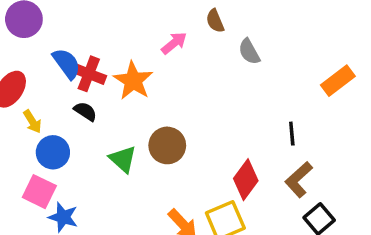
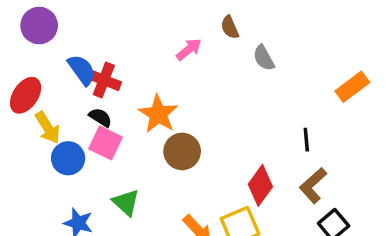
orange star: (133, 81) -> (158, 114), moved
yellow arrow: (32, 122) -> (48, 128), size x1.4
green triangle: (123, 159) -> (126, 203), moved
pink square: (39, 192) -> (106, 143), moved

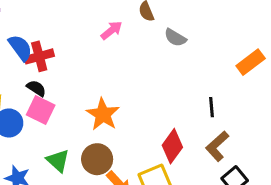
gray semicircle: (264, 58) -> (175, 38), turned -30
red cross: (104, 80) -> (39, 56), turned -36
orange star: (158, 114) -> (103, 114), moved
brown circle: (182, 151) -> (97, 159), moved

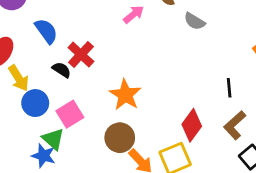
red cross: (39, 56) -> (81, 55), moved, turned -32
pink square: (41, 110) -> (70, 114), moved, turned 32
green triangle: (58, 161) -> (53, 139), moved

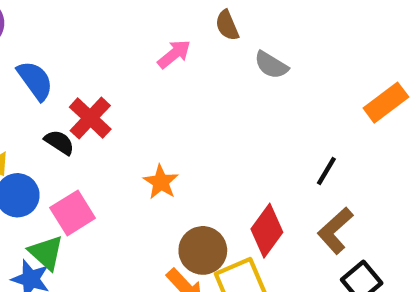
black line: (229, 88) -> (326, 171), turned 36
orange star: (125, 95) -> (161, 182), size x0.7
brown circle: (120, 138) -> (203, 250), moved

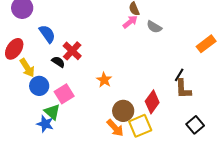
pink arrow: (174, 54) -> (130, 22), moved
brown L-shape: (335, 231) -> (183, 89), moved, turned -50

